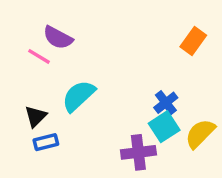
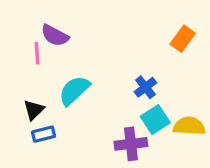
pink line: (39, 56) -> (37, 53), turned 55
blue cross: (166, 103) -> (145, 87), moved
yellow semicircle: (200, 134) -> (189, 126), turned 48

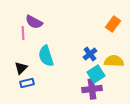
cyan semicircle: (74, 90) -> (46, 56), turned -65
yellow semicircle: (189, 126) -> (114, 61), moved
purple cross: (131, 144) -> (92, 89), moved

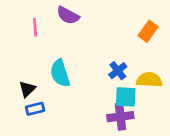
purple semicircle: (34, 22) -> (68, 15), moved
pink line: (23, 33) -> (35, 27), moved
cyan square: (96, 74) -> (126, 97), turned 36

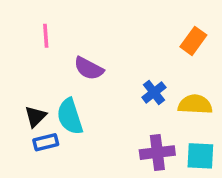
purple semicircle: (68, 15) -> (89, 68), moved
cyan semicircle: (60, 73) -> (70, 116), moved
cyan square: (126, 97) -> (200, 156), moved

